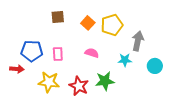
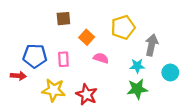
orange square: (88, 23) -> (87, 37), moved
green star: (105, 81) -> (137, 89), moved

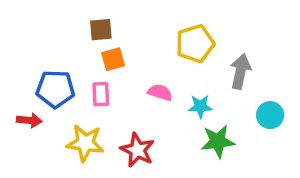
orange square: (87, 37) -> (113, 59), moved, turned 32
cyan star: (137, 66) -> (200, 106), moved

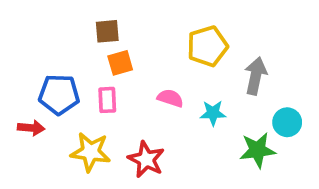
green star: (218, 141) -> (257, 150), moved

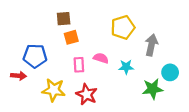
pink rectangle: (107, 100) -> (79, 65), moved

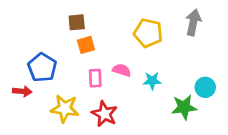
yellow pentagon: (123, 27) -> (148, 33), turned 30
gray arrow: (151, 45) -> (193, 22), moved
blue pentagon: (35, 56) -> (42, 67), turned 30

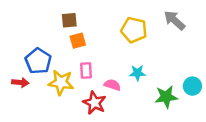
gray arrow: (193, 22) -> (174, 20), turned -60
pink semicircle: (122, 70) -> (112, 85), moved
cyan circle: (205, 87) -> (192, 86), moved
yellow star: (65, 109) -> (61, 82), moved

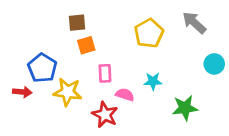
yellow pentagon: (134, 30) -> (149, 33), turned 30
pink rectangle: (86, 71) -> (105, 73), moved
cyan circle: (192, 86) -> (214, 64), moved

